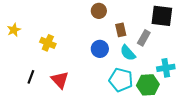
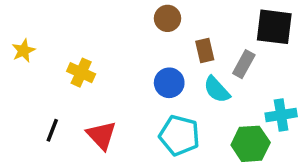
cyan pentagon: (121, 80) -> (179, 135), moved

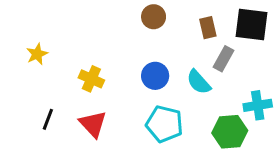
yellow star: (23, 51) -> (37, 54), moved
brown rectangle: (205, 51) -> (208, 28), moved
yellow cross: (81, 73) -> (91, 79), moved

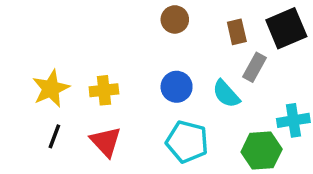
black square: (251, 24) -> (286, 28), turned -30
yellow star: (37, 54) -> (51, 89), moved, size x1.5
yellow cross: (91, 79) -> (104, 90), turned -30

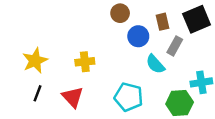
blue circle: (177, 87) -> (138, 36), moved
yellow cross: (104, 90) -> (85, 62), moved

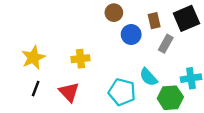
cyan semicircle: (155, 64) -> (148, 77), moved

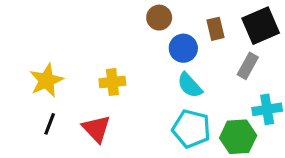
gray rectangle: (166, 44) -> (248, 66), moved
cyan semicircle: (148, 77) -> (190, 85), moved
cyan pentagon: (122, 92) -> (191, 129), moved

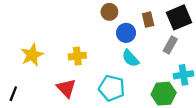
black line: (50, 124) -> (13, 94), moved
cyan pentagon: (191, 129) -> (112, 88), moved

